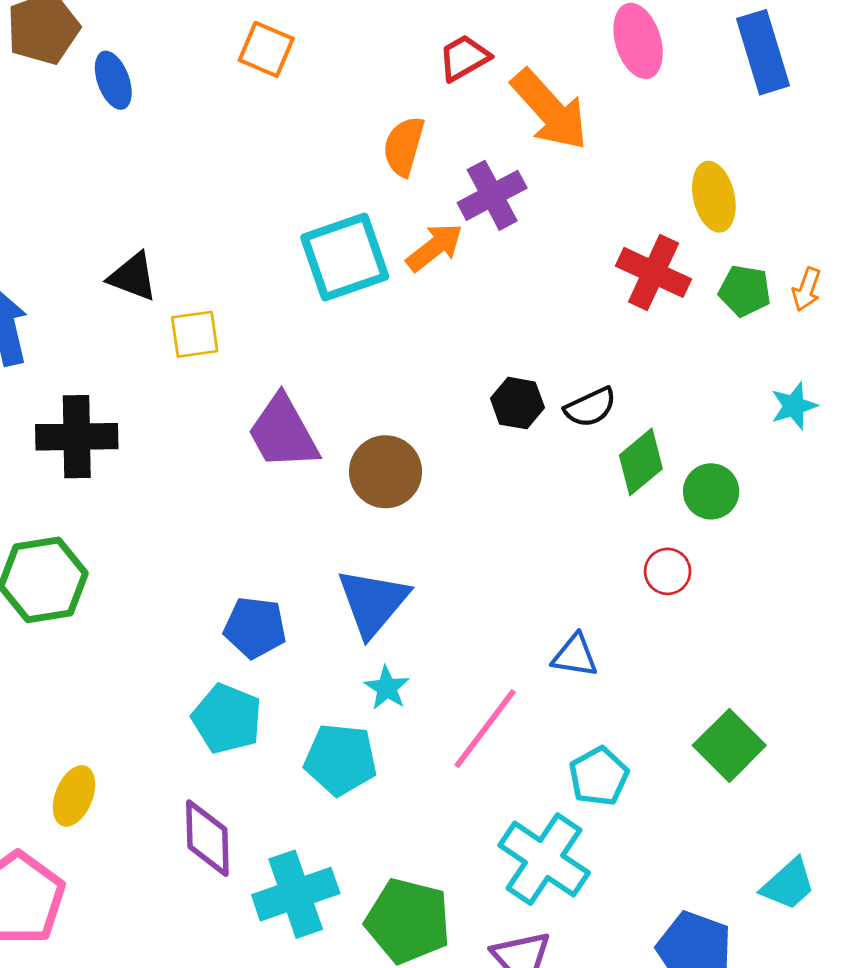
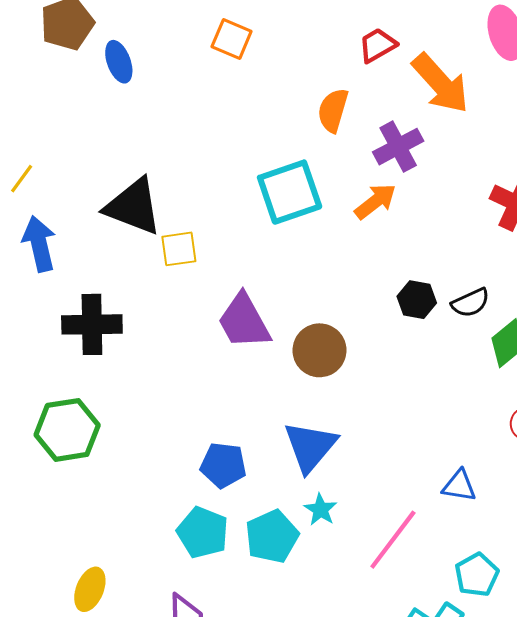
orange arrow: (435, 247) -> (375, 201), moved
black triangle: (133, 277) -> (133, 207), size x1.6
cyan pentagon: (341, 759) -> (272, 537), moved, turned -30

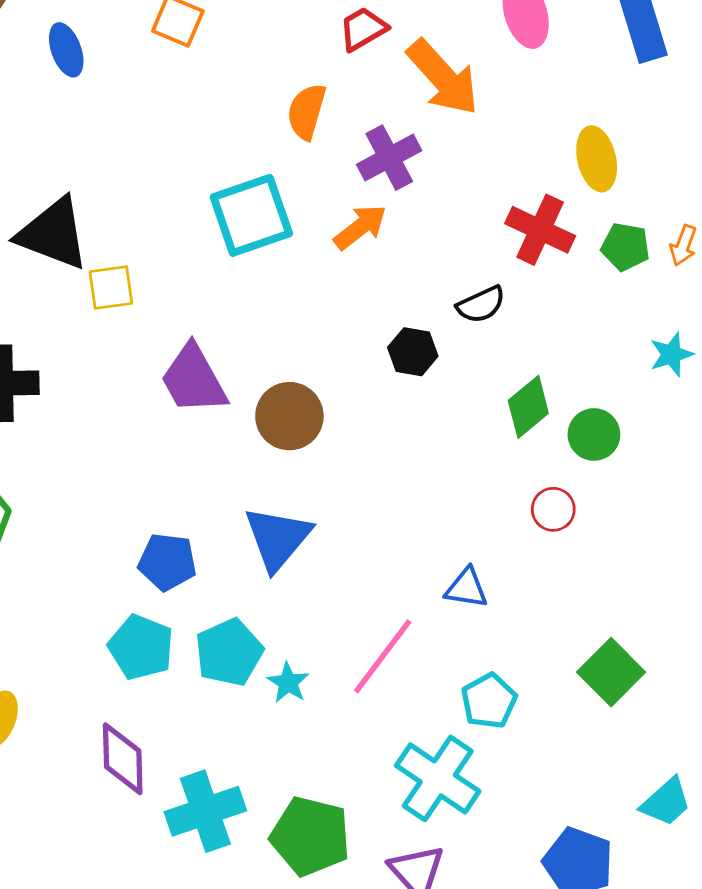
blue ellipse: (119, 62) -> (66, 50), moved
black semicircle: (471, 303) -> (481, 305), moved
cyan star: (321, 510) -> (288, 683), moved

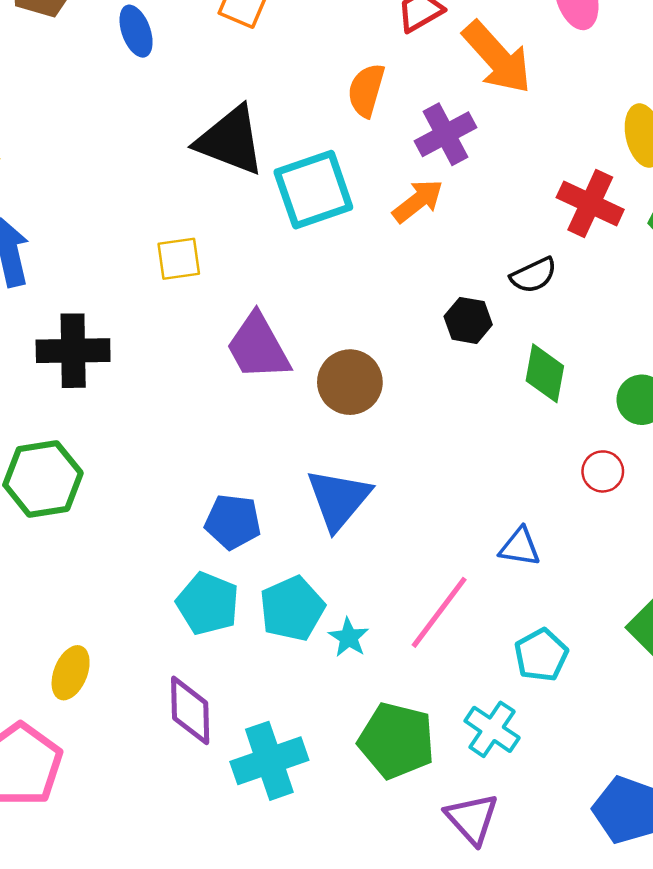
black triangle: (53, 234) -> (230, 141), moved
green diamond: (528, 407) -> (545, 373), moved, turned -40
cyan cross: (438, 778) -> (492, 729), size x0.7
green pentagon: (310, 836) -> (396, 741), moved

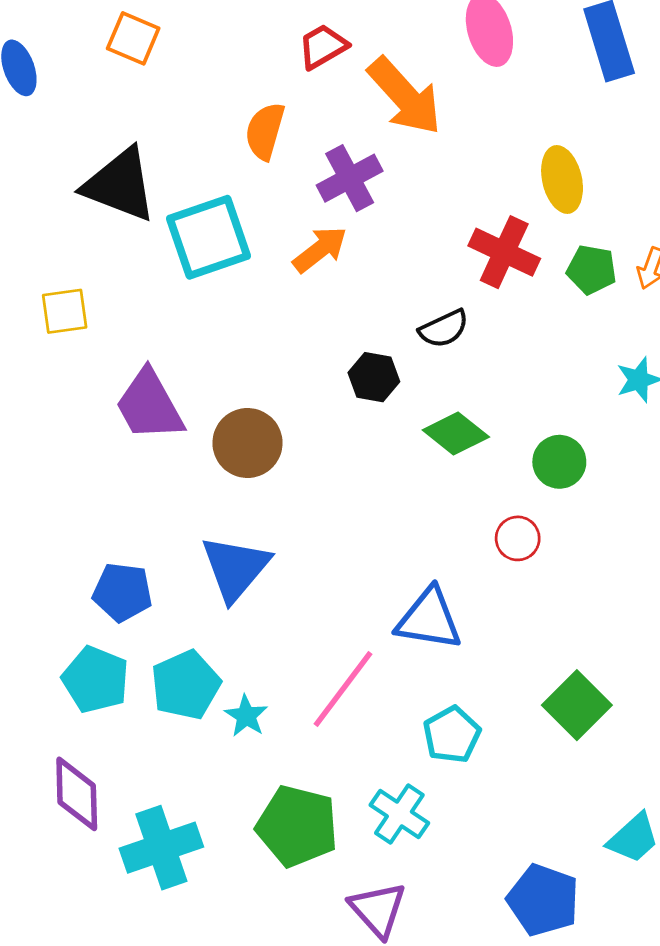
green diamond: (545, 373) -> (456, 434), turned -62
blue triangle: (520, 547) -> (429, 619), size x1.5

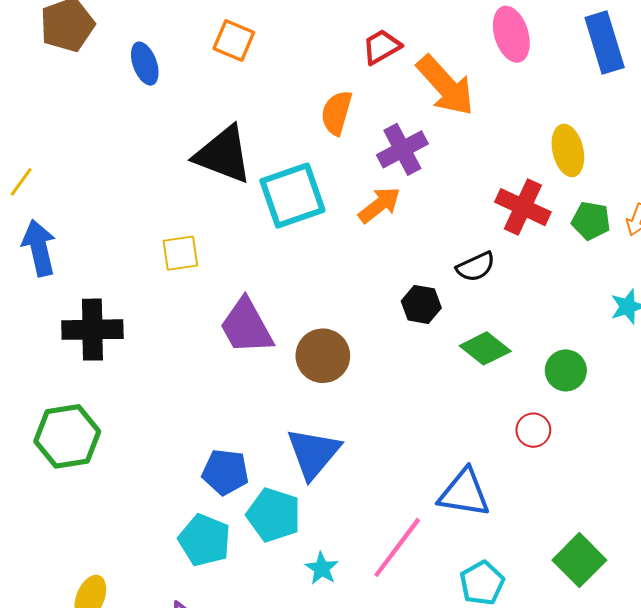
cyan pentagon: (186, 685) -> (274, 515), moved, turned -30

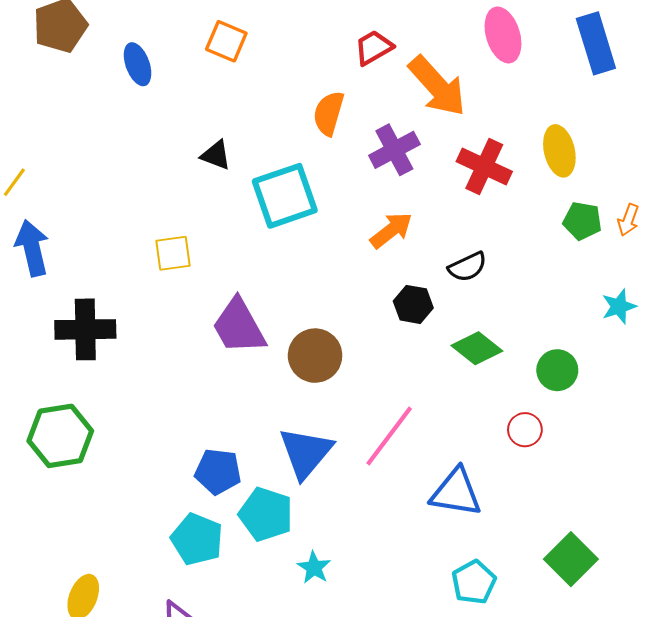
black triangle: (223, 155) -> (216, 155), size x0.5
orange arrow: (379, 205) -> (391, 230), moved
red cross: (523, 207) -> (484, 167), moved
pink line: (397, 547) -> (389, 436), moved

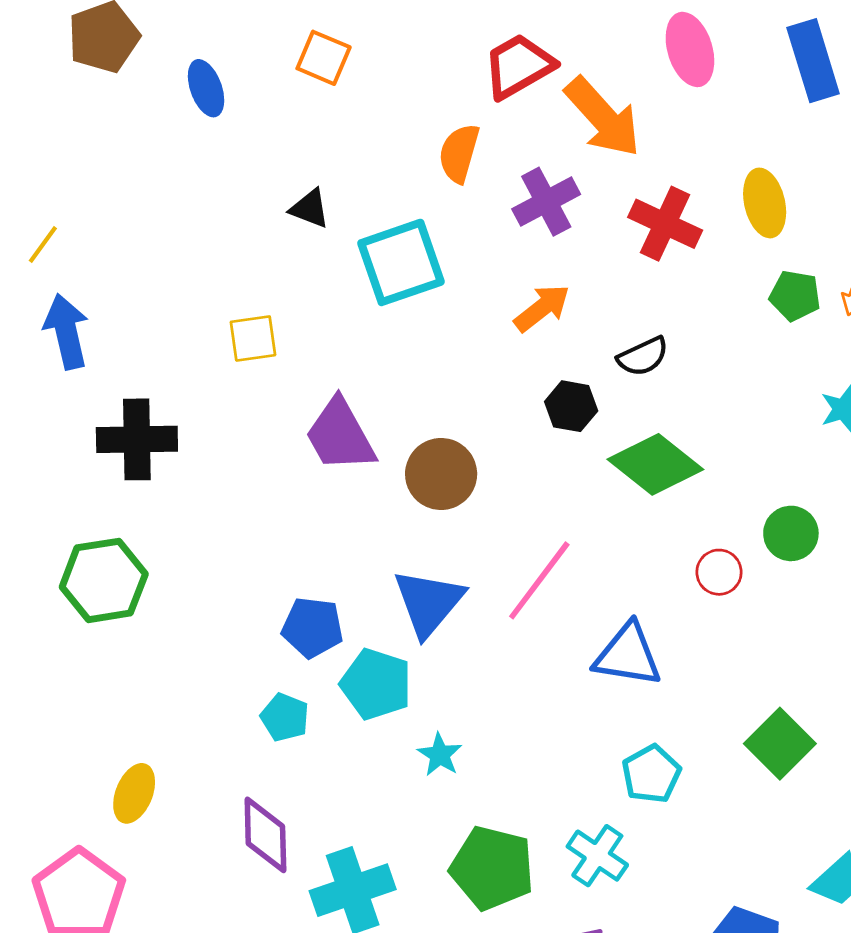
red trapezoid: (374, 48) -> (519, 66), size x1.4
green diamond: (477, 348) -> (655, 464), size x1.4
green circle: (557, 370) -> (791, 533), moved
cyan pentagon: (197, 539) -> (285, 717), size x0.7

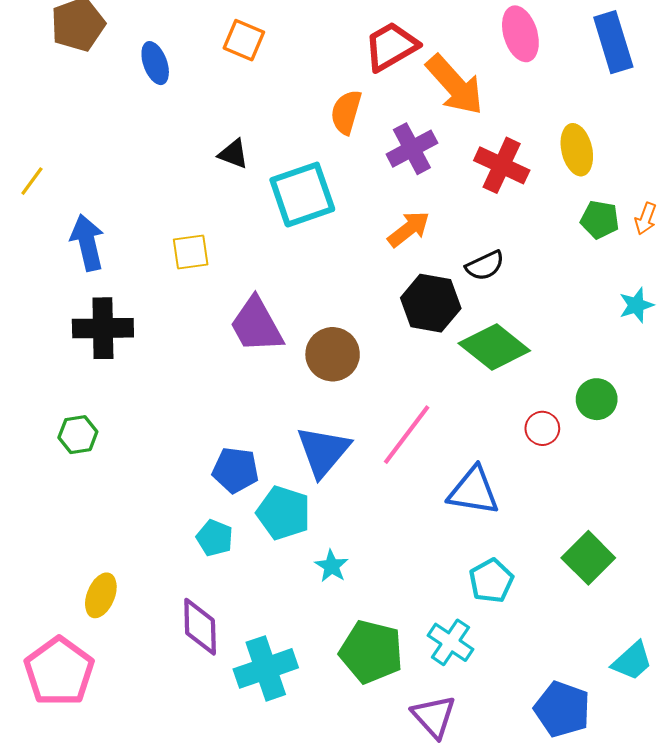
blue arrow: (66, 332) -> (87, 243), moved
black hexagon: (571, 406) -> (431, 303), size x1.5
green hexagon: (104, 580) -> (78, 435), size x0.6

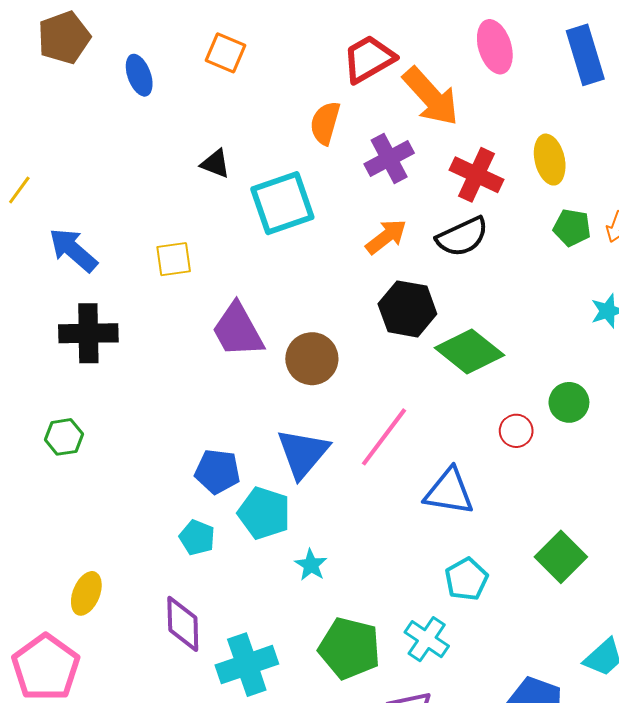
blue arrow: (87, 243) -> (73, 250), turned -36
black semicircle: (485, 266) -> (462, 237), moved, size x1.4

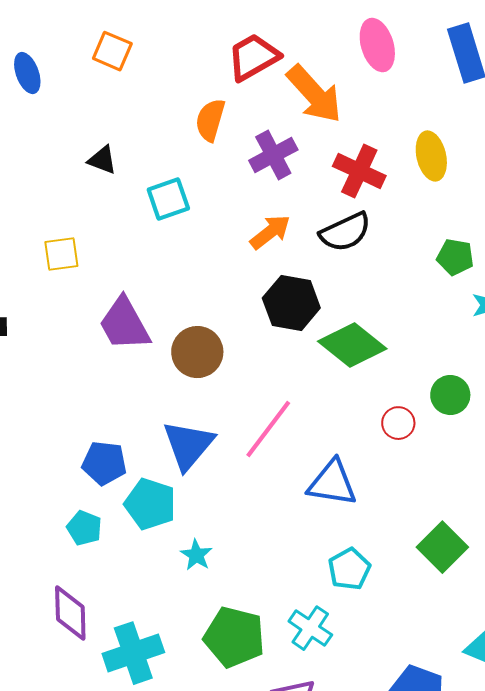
cyan square: (282, 203) -> (168, 199), size x0.7
green pentagon: (572, 228) -> (455, 257), moved

